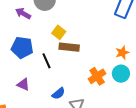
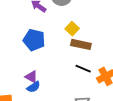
black line: (47, 61) -> (83, 69), moved, turned -49
blue semicircle: (59, 93) -> (34, 87), moved

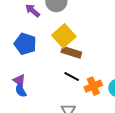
yellow square: (72, 29) -> (64, 36), size x1.6
blue semicircle: (34, 87) -> (21, 91), turned 88

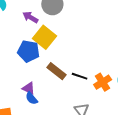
yellow square: (64, 36) -> (44, 37), moved
brown rectangle: (71, 52) -> (57, 71), moved, turned 30

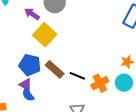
blue pentagon: (28, 51) -> (30, 65), moved

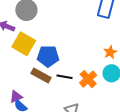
blue pentagon: (30, 65) -> (48, 56), moved
purple triangle: (26, 85) -> (16, 97), turned -40

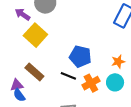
blue pentagon: (48, 56) -> (80, 57), moved
brown rectangle: (41, 75) -> (34, 72), moved

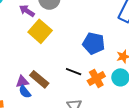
blue pentagon: (80, 57) -> (94, 43), moved
brown rectangle: (34, 72) -> (39, 79), moved

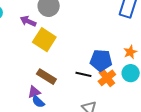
blue pentagon: (94, 43) -> (101, 60), moved
brown rectangle: (39, 79) -> (46, 77), moved

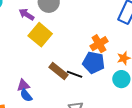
brown rectangle: (46, 77) -> (59, 71), moved
orange cross: (107, 78) -> (99, 44), moved

